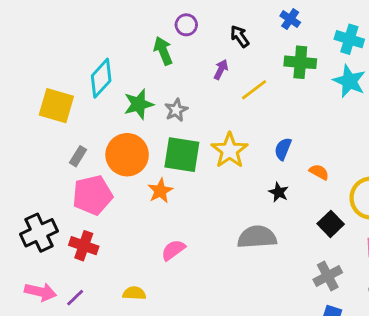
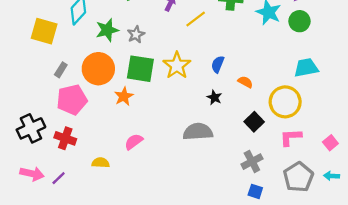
yellow semicircle: (134, 293) -> (101, 163), moved

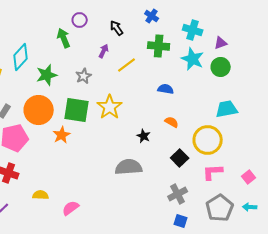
gray star: (136, 34) -> (84, 76), moved
blue semicircle: (218, 64) -> (166, 89), moved, turned 77
pink semicircle: (134, 142) -> (71, 208), moved

